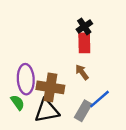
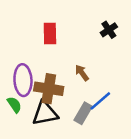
black cross: (84, 26) -> (109, 30), moved
red rectangle: (84, 43) -> (50, 33), moved

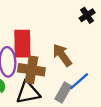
red rectangle: (50, 33) -> (22, 44), moved, size x1.4
brown arrow: (82, 73) -> (62, 55), size x1.5

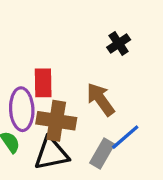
black cross: (87, 15) -> (119, 44), moved
red rectangle: (22, 44) -> (43, 83), size x0.7

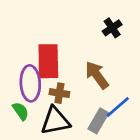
red rectangle: (43, 83) -> (48, 61), size x1.4
brown cross: (56, 121) -> (59, 93), size x0.6

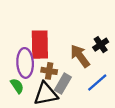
black cross: (112, 28) -> (101, 45), moved
gray rectangle: (98, 121) -> (63, 84), moved

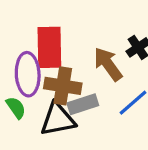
brown cross: (49, 71) -> (63, 86), size x1.5
gray rectangle: (63, 84) -> (83, 104), turned 42

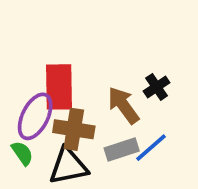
purple ellipse: (28, 74) -> (35, 116), turned 30
gray rectangle: (83, 104) -> (122, 150), moved

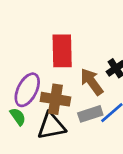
red rectangle: (59, 87) -> (62, 51), moved

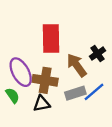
purple ellipse: (27, 90) -> (21, 72), turned -56
black triangle: (51, 126) -> (42, 104), size x0.7

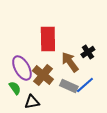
brown cross: (45, 80) -> (43, 75), turned 30
gray rectangle: (75, 93) -> (69, 86), turned 42
black triangle: (42, 104) -> (32, 102), moved

